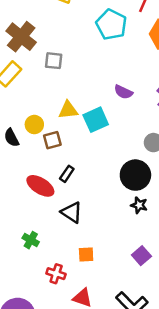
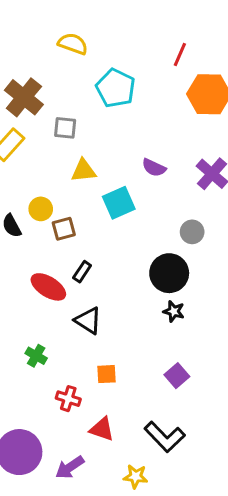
cyan pentagon: (111, 25) -> (116, 88), moved
yellow triangle: (68, 110) -> (84, 171), moved

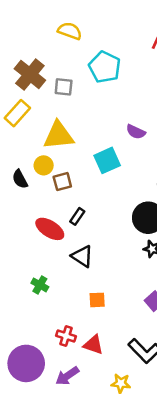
gray square: (65, 128) -> (64, 87), moved
yellow triangle: (84, 171) -> (59, 136), moved, size x1.5
red cross: (68, 399) -> (66, 336), moved

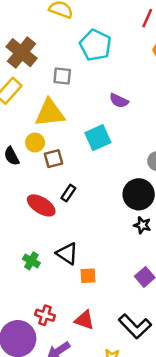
gray square: (64, 87) -> (62, 76), moved
purple semicircle: (136, 132) -> (119, 101), moved
black triangle: (82, 256) -> (67, 254), moved
red cross: (66, 336) -> (45, 315), moved

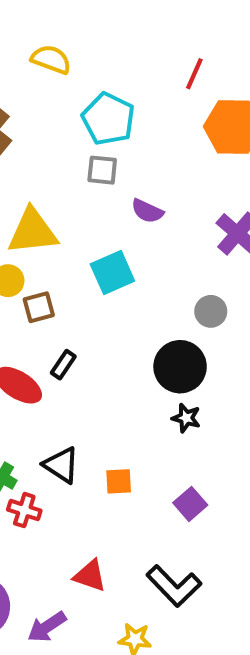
gray square: (62, 76) -> (102, 170), moved
orange square: (88, 276) -> (119, 481), moved
red cross: (45, 315) -> (24, 510), moved

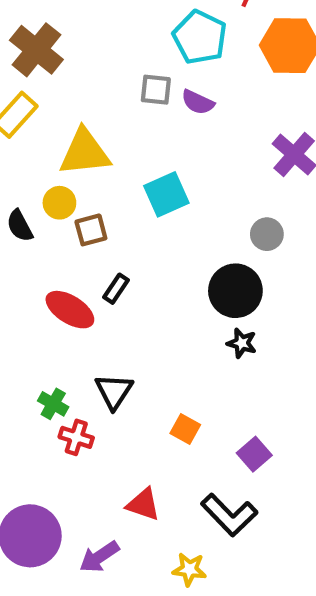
cyan pentagon: (108, 119) -> (200, 37), moved
purple semicircle: (147, 211) -> (198, 102), moved
black triangle: (61, 465) -> (114, 391), turned 30
orange square: (119, 481) -> (185, 429), moved, turned 32
purple square: (190, 504) -> (254, 454), moved

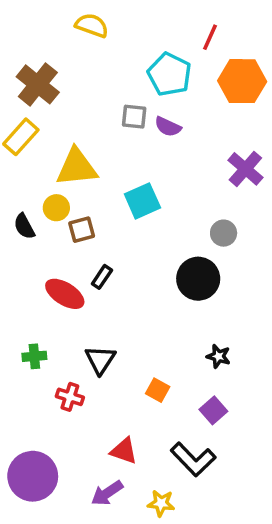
black star: (242, 343) -> (218, 356), moved
green cross: (53, 404) -> (34, 356), moved, turned -35
purple arrow: (99, 557) -> (107, 493), moved

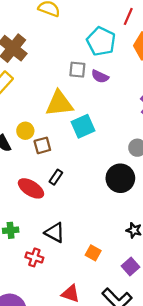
yellow triangle: (77, 167) -> (59, 104), moved
black triangle: (100, 360) -> (55, 233), turned -35

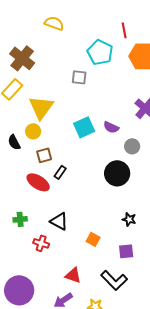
red line: (128, 16) -> (124, 30), turned -35
purple semicircle: (100, 76) -> (111, 127), moved
yellow triangle: (59, 104) -> (41, 107), moved, turned -48
brown square: (42, 145) -> (44, 155), moved
purple square: (131, 266) -> (126, 251), turned 35

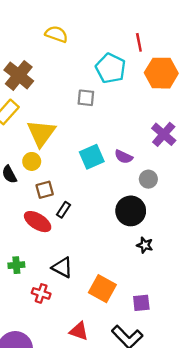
black star: (129, 219) -> (145, 245), moved
orange square: (93, 239) -> (102, 289), size x1.6

